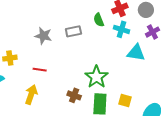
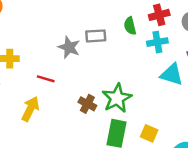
cyan cross: (121, 29) -> (157, 42), turned -35
gray star: (43, 36) -> (69, 47), moved
brown cross: (74, 95) -> (87, 104), moved

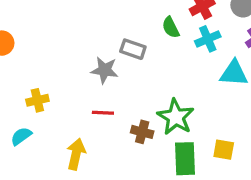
gray rectangle: (96, 36) -> (133, 49), turned 36
red line: (46, 79) -> (103, 113), moved

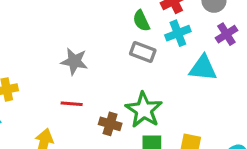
gray rectangle: (133, 49) -> (143, 52), moved

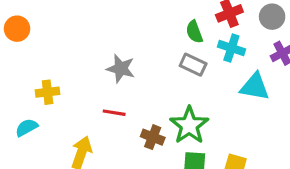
cyan cross: (178, 33) -> (231, 48), turned 35

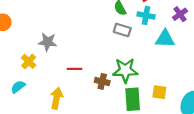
gray star: (121, 69) -> (48, 42), moved
yellow cross: (48, 92) -> (29, 61), turned -32
green star: (189, 125) -> (125, 70), turned -30

